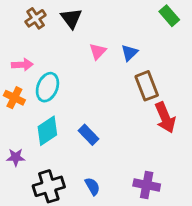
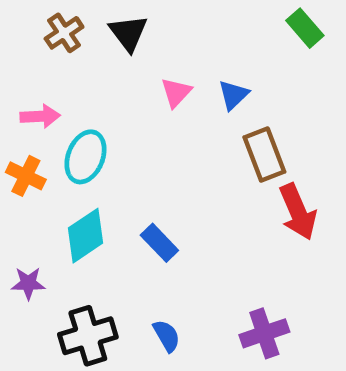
purple cross: (147, 185) -> (264, 333), turned -30

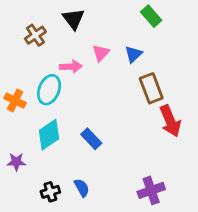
green rectangle: (305, 28) -> (151, 16), moved
brown cross: (64, 33) -> (35, 35), moved
pink arrow: (40, 116) -> (71, 67), moved
black cross: (88, 336) -> (50, 192), size x0.6
blue semicircle: (167, 336) -> (82, 188), moved

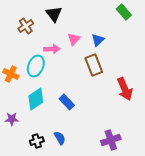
green rectangle: (151, 16) -> (124, 12), moved
brown rectangle: (151, 88) -> (94, 65), moved

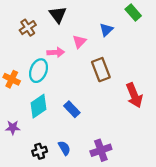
blue triangle: (98, 40) -> (106, 30), moved
purple cross: (111, 140) -> (101, 150), moved

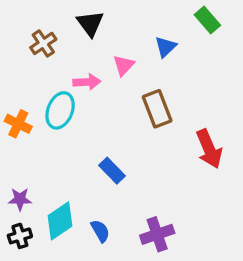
cyan diamond: (39, 106) -> (60, 221), moved
black cross: (40, 151) -> (20, 236), moved

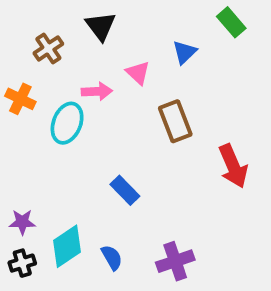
pink triangle: (124, 65) -> (138, 73), turned -30
orange cross: (18, 124) -> (20, 99), moved

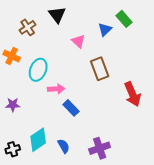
green rectangle: (231, 22) -> (124, 19), moved
pink arrow: (97, 91) -> (56, 89), moved
purple star: (22, 222) -> (13, 105), moved

